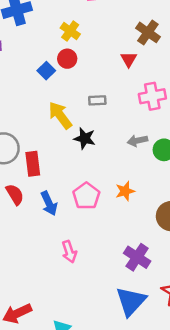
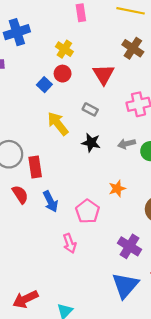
red triangle: (129, 59) -> (103, 74), moved, size x1.5
gray rectangle: (97, 100) -> (90, 109), turned 32
black star: (85, 138) -> (91, 143), moved
pink pentagon: (86, 196) -> (88, 211), moved

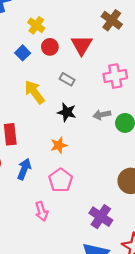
yellow cross: (64, 49) -> (36, 25), moved
red circle: (63, 74) -> (50, 47), moved
orange star: (117, 189) -> (59, 145), moved
blue arrow: (50, 201) -> (24, 169), turned -135

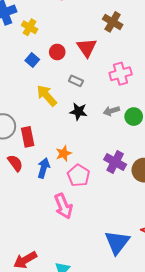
yellow cross: (36, 25) -> (30, 27), moved
orange star: (59, 145) -> (64, 153), moved
pink arrow: (42, 211) -> (63, 206), size x1.4
purple cross: (101, 217) -> (115, 162), moved

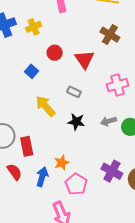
yellow cross: (30, 27) -> (34, 27), moved, turned 35
red circle: (57, 52) -> (55, 53), moved

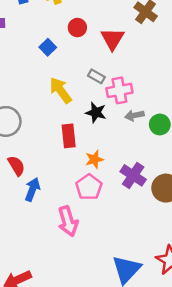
pink cross: (117, 85) -> (119, 90), moved
red rectangle: (27, 146) -> (69, 136), moved
orange star: (62, 163) -> (94, 159), moved
blue arrow: (42, 177) -> (32, 189), moved

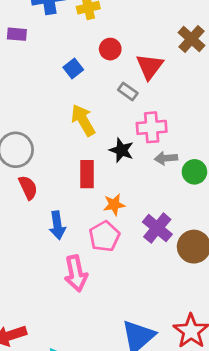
gray rectangle: (96, 76) -> (128, 91), moved
red semicircle: (16, 166) -> (28, 188), moved
blue arrow: (32, 189) -> (57, 225), moved, turned 145

